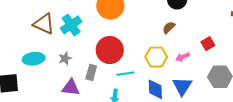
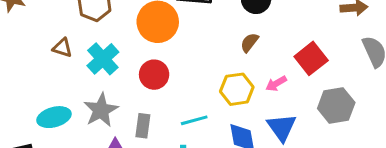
brown triangle: (44, 24) -> (62, 48), moved, size x0.6
red square: (208, 44) -> (311, 58), size x1.5
red circle: (110, 50) -> (154, 75), moved, size x0.7
gray star: (65, 58) -> (101, 110), size x1.6

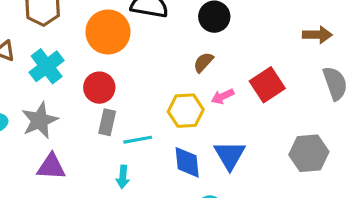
pink arrow: (276, 84) -> (223, 96), moved
gray hexagon: (336, 105) -> (309, 153), moved
gray rectangle: (143, 126) -> (107, 122), moved

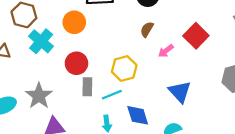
orange circle: (108, 32) -> (74, 22), size x0.7
cyan cross: (47, 66) -> (41, 41), moved
yellow hexagon: (186, 111) -> (124, 69), moved
blue diamond: (187, 162) -> (138, 115), moved

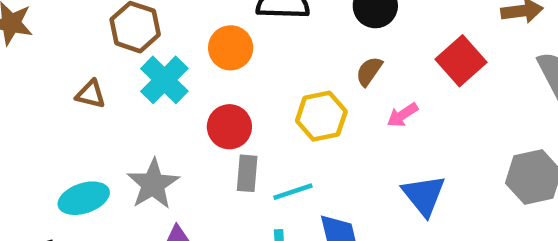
red square: (196, 36) -> (461, 61), moved
yellow hexagon: (124, 69) -> (321, 116), moved

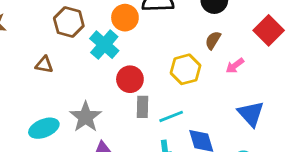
orange circle: (231, 48) -> (125, 18), moved
cyan cross: (164, 80) -> (104, 45), moved

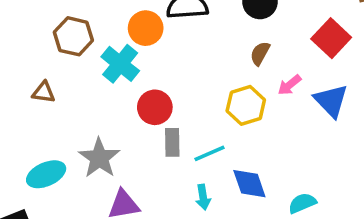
yellow hexagon: (186, 69) -> (246, 105), moved
blue triangle: (251, 114) -> (331, 101), moved

